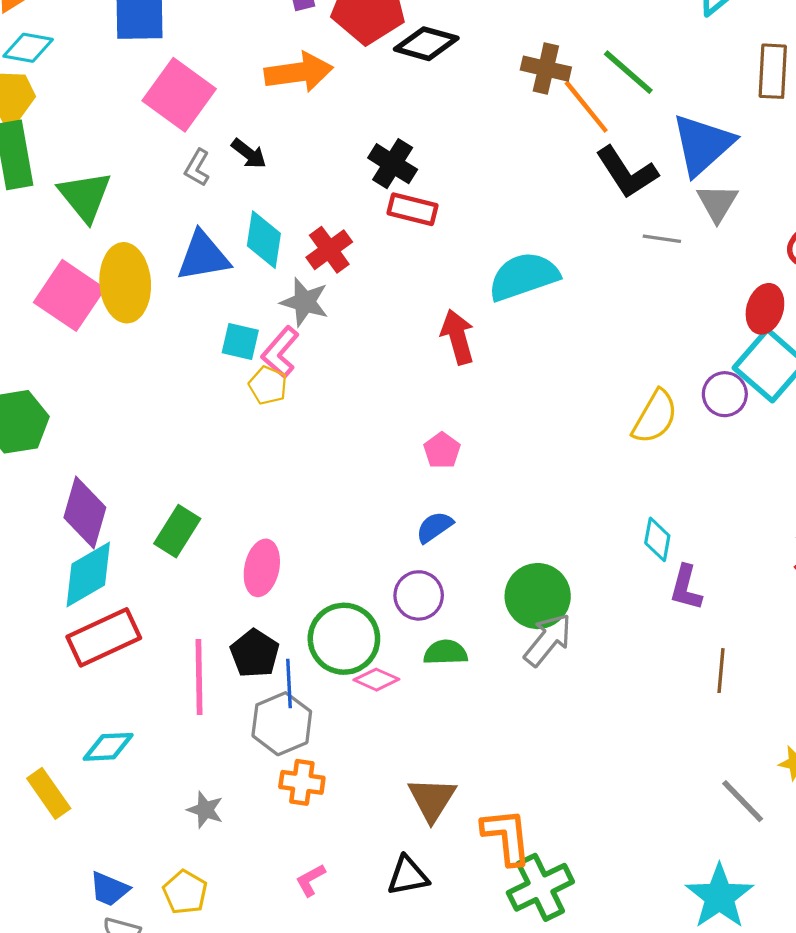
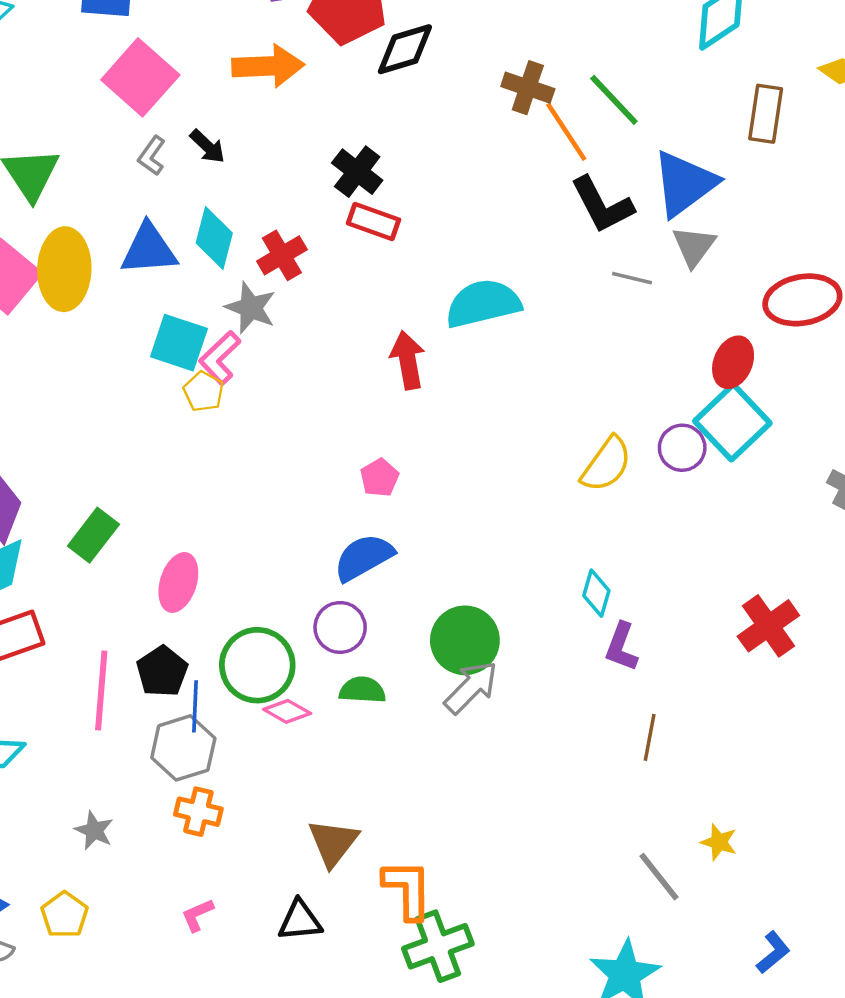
black diamond: (426, 44) -> (405, 49), turned -38
cyan square: (240, 342) -> (179, 343), size x1.4
blue semicircle: (434, 527) -> (364, 557), size x1.5

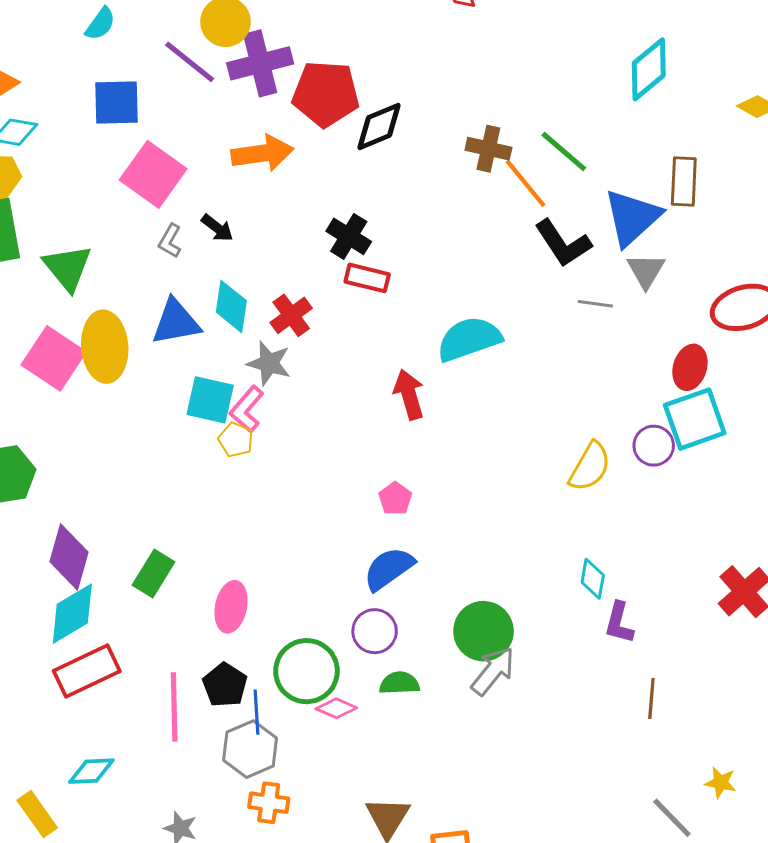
brown rectangle: (766, 114) -> (684, 181), moved
cyan square: (732, 422) -> (695, 419), turned 30

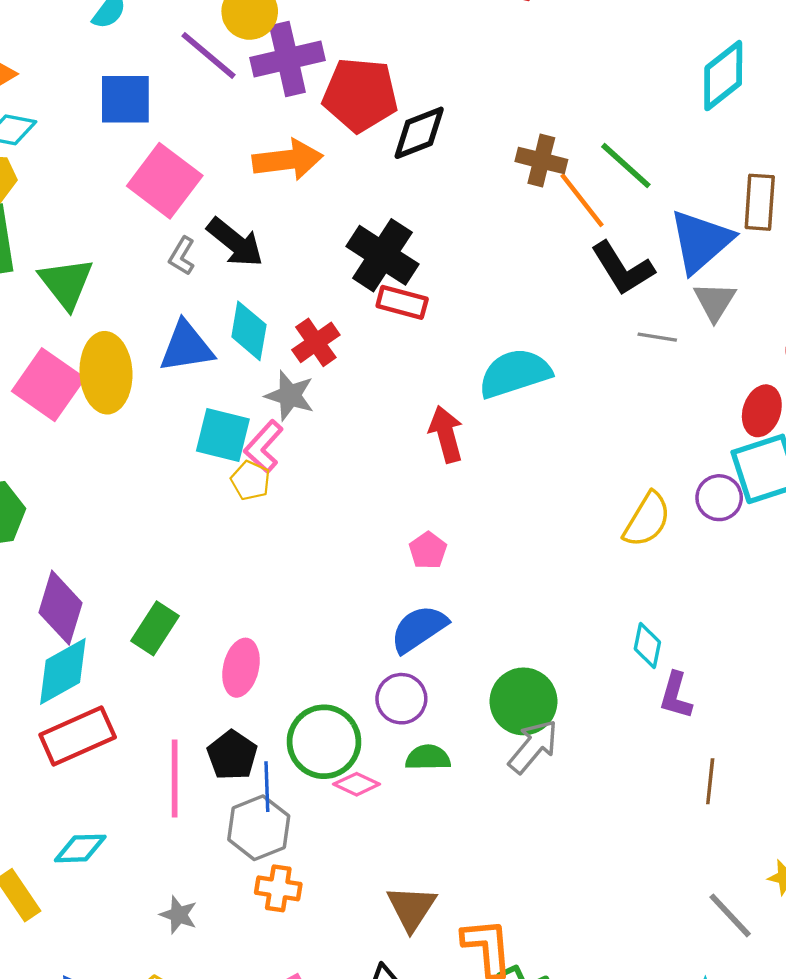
black arrow: (217, 228) -> (235, 242), size x1.6
black cross: (349, 236) -> (382, 255), size x1.4

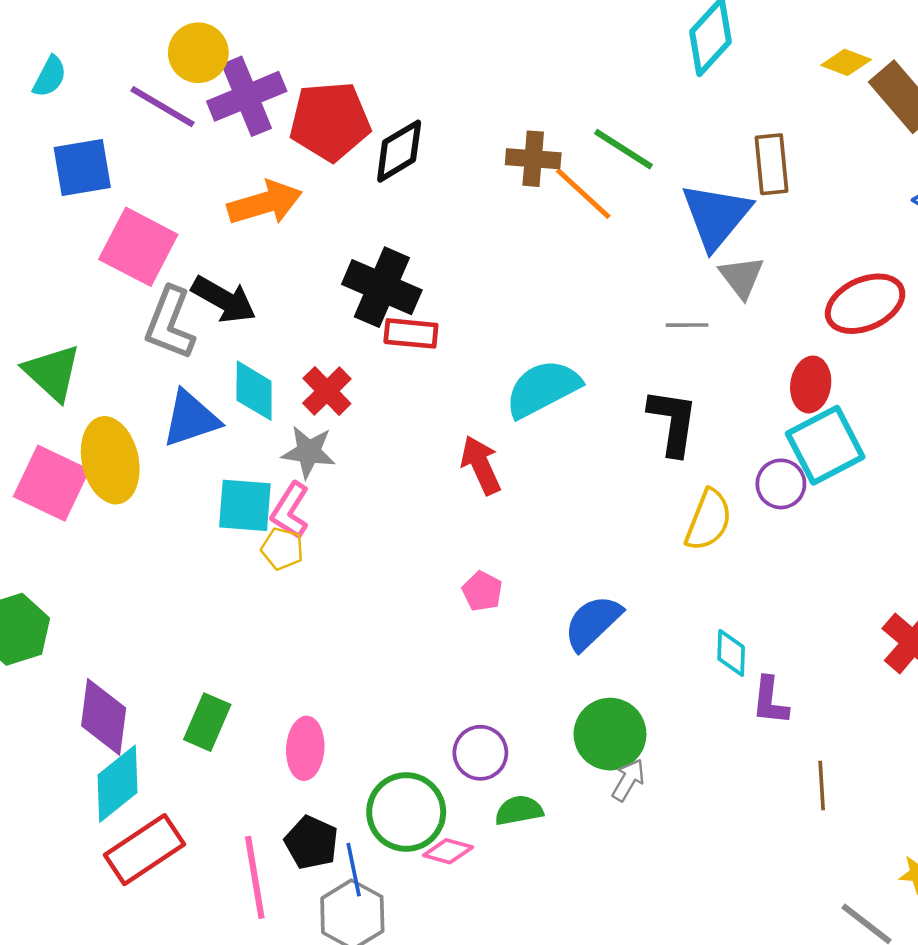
gray L-shape: (182, 256) -> (170, 323), size x1.8
black L-shape: (623, 268) -> (673, 422), moved, turned -130
blue semicircle: (419, 629) -> (593, 623), moved
gray arrow: (533, 746) -> (628, 780), size x0.7

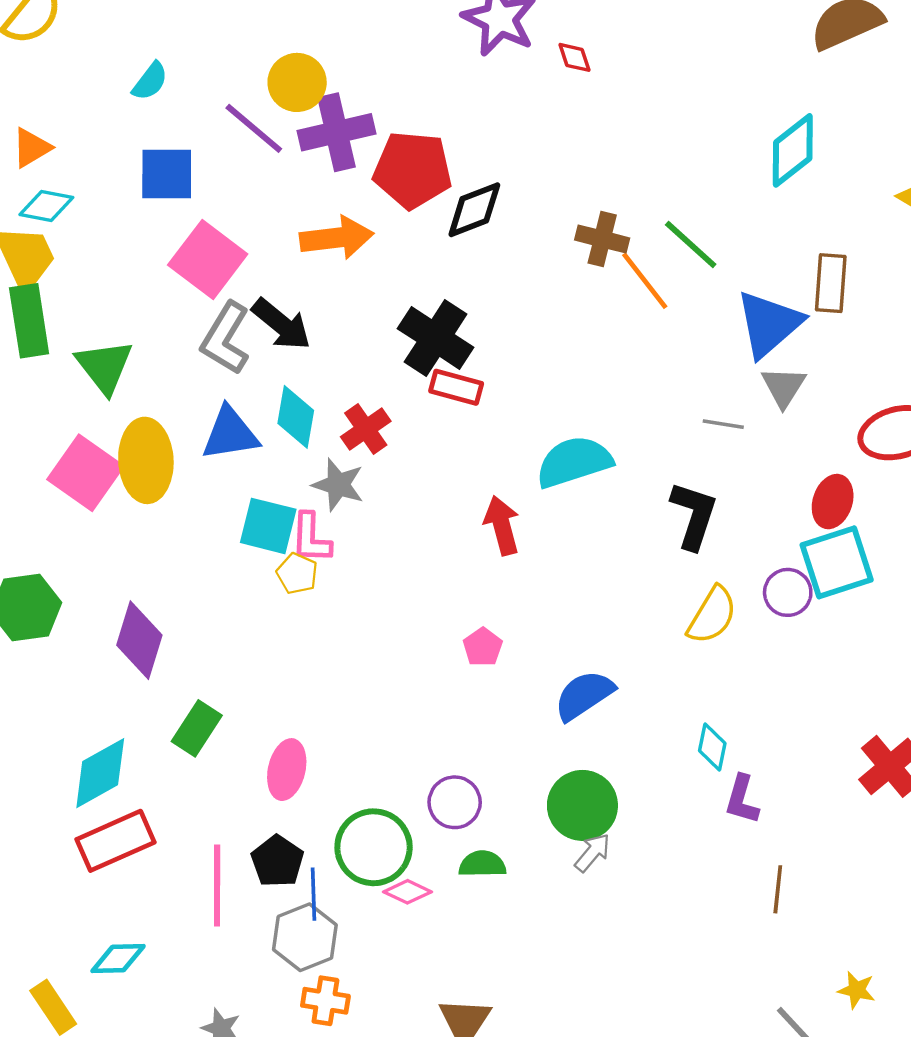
pink L-shape: (290, 510) -> (311, 538), turned -40
purple diamond: (104, 717) -> (139, 640), moved

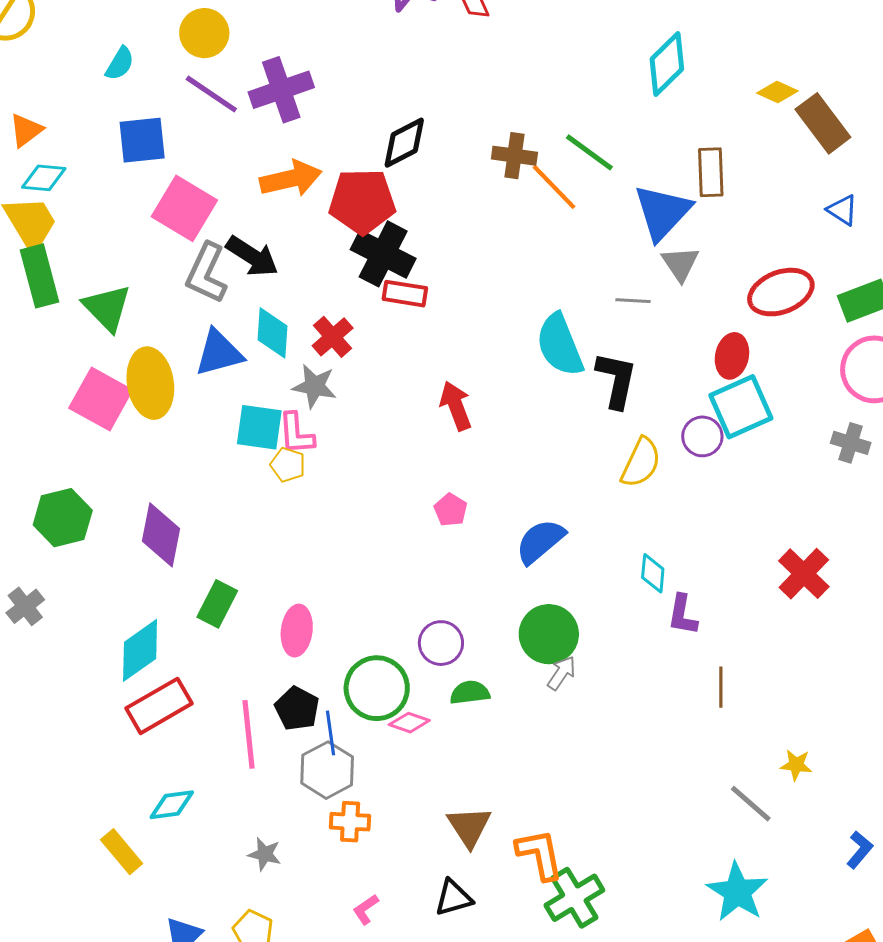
yellow circle: (297, 82) -> (204, 33), moved
red pentagon: (413, 170) -> (362, 201), moved
cyan semicircle: (574, 462) -> (560, 345), moved, turned -88

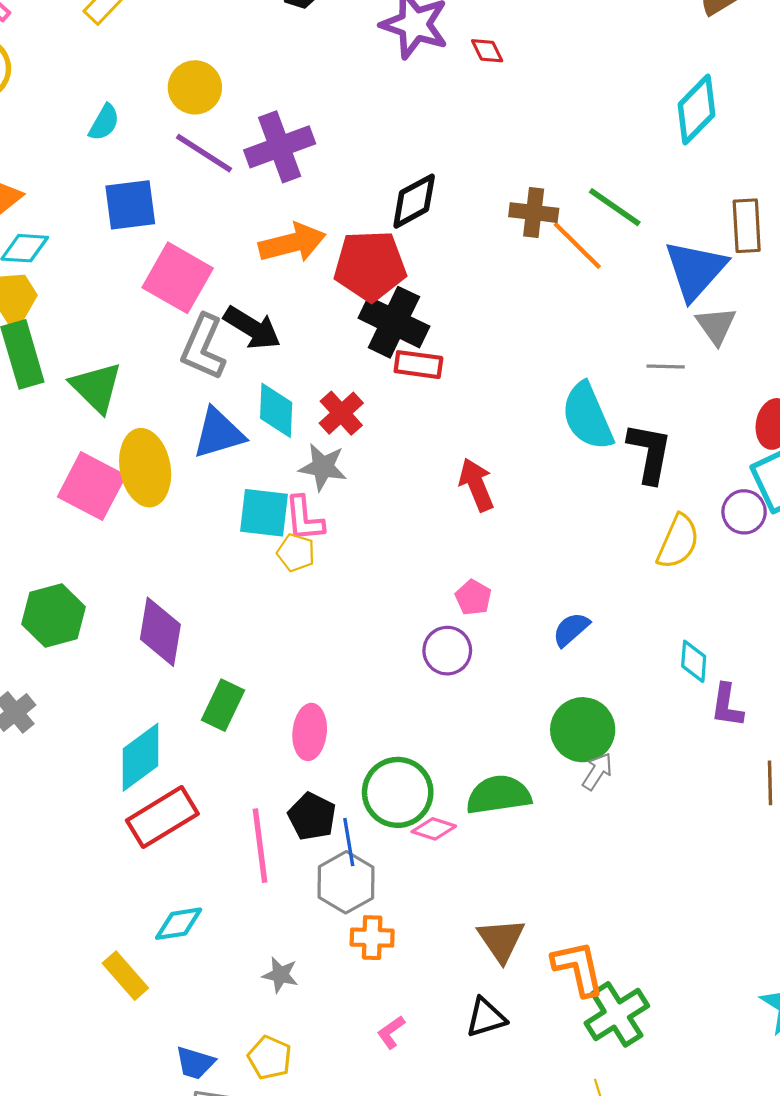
blue semicircle: (540, 541) -> (571, 629), size x0.7
purple circle: (441, 643) -> (447, 651), moved
green semicircle: (470, 693) -> (499, 795), size x1.5

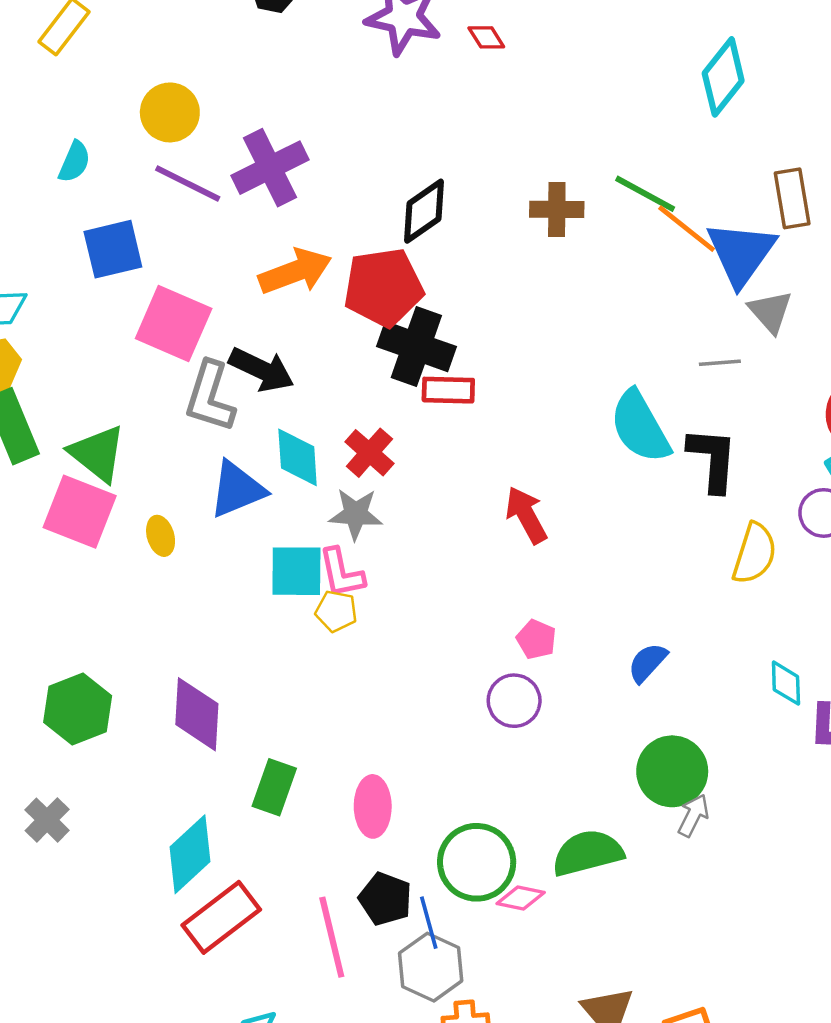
orange line: (577, 245) -> (687, 229), moved
yellow ellipse: (145, 468) -> (161, 536), size x0.5
pink square: (92, 486) -> (80, 512), moved

